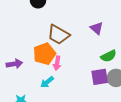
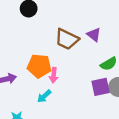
brown trapezoid: (58, 35) -> (67, 39), moved
orange pentagon: (44, 54) -> (39, 66), turned 30

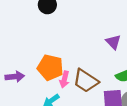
brown trapezoid: (67, 39) -> (86, 81), moved

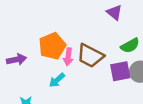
orange pentagon: (50, 67) -> (52, 46), turned -30

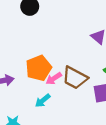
pink arrow: (68, 57) -> (54, 78), turned 49

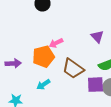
pink arrow: (54, 78) -> (56, 43), moved

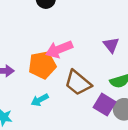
pink arrow: (56, 43) -> (59, 49), size x1.5
purple square: (95, 85) -> (105, 105), turned 30

